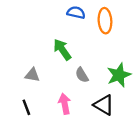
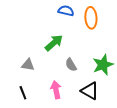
green arrow: (62, 50) -> (54, 43), turned 84

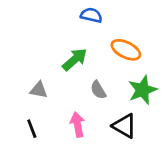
orange ellipse: (91, 18) -> (126, 50), moved, turned -60

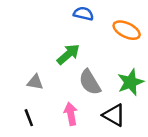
orange ellipse: (126, 50) -> (127, 30), moved
gray semicircle: (98, 90) -> (90, 82), size x1.5

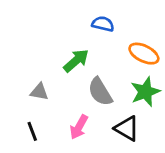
blue semicircle: (83, 14) -> (103, 24), moved
orange ellipse: (127, 30) -> (144, 54), moved
pink arrow: (71, 114) -> (79, 127), turned -140

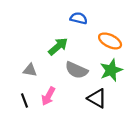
gray semicircle: (100, 92) -> (76, 70), turned -35
pink arrow: (79, 127) -> (48, 96), moved

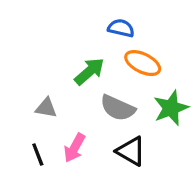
orange ellipse: (110, 41) -> (143, 63), moved
black triangle: (97, 98) -> (131, 151), moved

